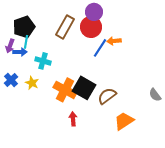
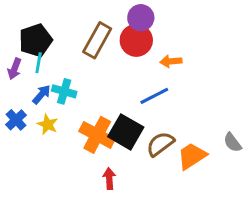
blue line: (100, 48) -> (154, 96), moved, turned 30
blue arrow: (20, 52) -> (42, 94), moved, turned -48
orange trapezoid: (124, 121) -> (192, 156), moved

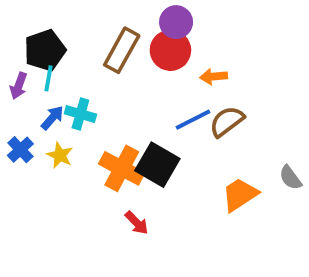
brown semicircle: (160, 144) -> (227, 121), moved
red arrow: (109, 179) -> (137, 223), turned 140

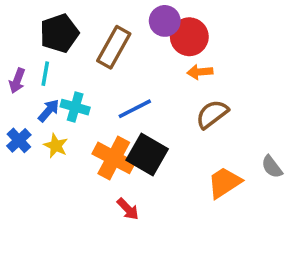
black pentagon: (45, 50) -> (59, 33), moved
red circle: (170, 50) -> (189, 37), moved
blue line: (193, 120) -> (135, 109), moved

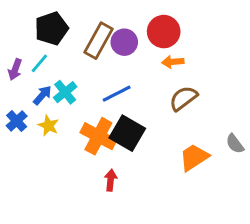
purple circle: (165, 21) -> (124, 42), moved
cyan line: (45, 74) -> (39, 63), turned 30
cyan cross: (75, 107) -> (65, 92), turned 35
red arrow: (128, 209) -> (111, 180), turned -130

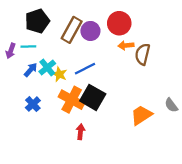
cyan line: (39, 63) -> (28, 46), turned 48
brown semicircle: (183, 98) -> (142, 54), moved, turned -40
blue cross: (17, 121) -> (33, 104), moved
yellow star: (48, 126) -> (59, 74), moved

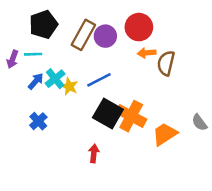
orange cross: (72, 100) -> (131, 116), moved

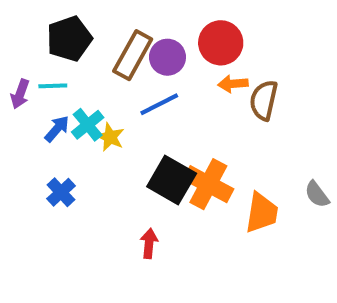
blue line: (99, 80) -> (159, 104), moved
orange trapezoid: (165, 134) -> (262, 213), turned 132

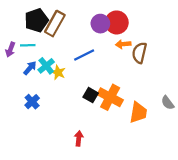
brown rectangle: (133, 55) -> (55, 24), moved
purple circle: (167, 57) -> (100, 24), moved
black square: (172, 180) -> (91, 95), size x0.6
red arrow: (149, 243) -> (79, 138), moved

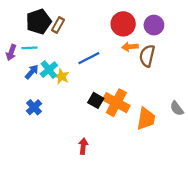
brown rectangle: (55, 24) -> (58, 25), size x0.6
purple circle: (100, 24) -> (154, 25), moved

